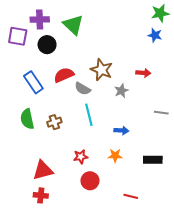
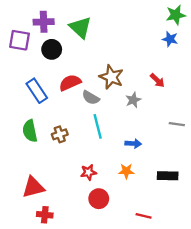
red arrow: (143, 73) -> (157, 80), turned 40
red triangle: (43, 170) -> (33, 187), moved

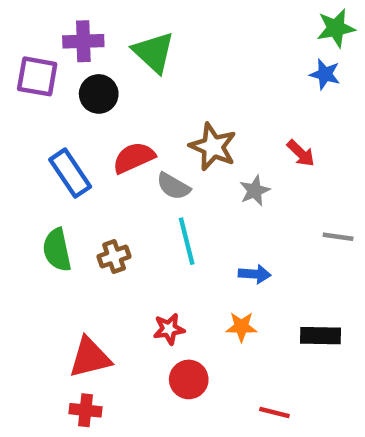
red triangle: (33, 187) -> (90, 358), moved

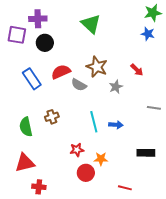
green triangle: (154, 52) -> (91, 24), moved
cyan line: (187, 241) -> (94, 122), moved
green semicircle: (57, 250) -> (26, 127), moved
orange star: (241, 327) -> (101, 159), moved
red triangle: (90, 358) -> (25, 163), moved

